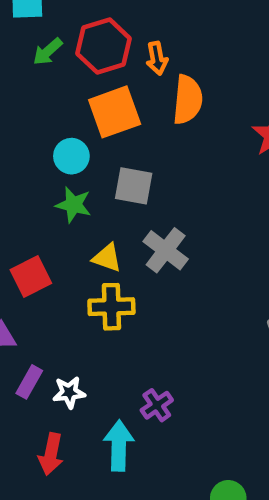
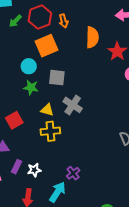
orange semicircle: (188, 100) -> (92, 37), moved
cyan arrow: (119, 446) -> (58, 192), turned 35

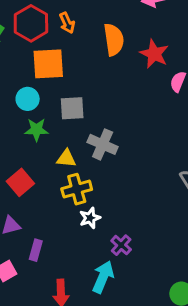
orange square: (46, 46) -> (48, 64), turned 30
white star: (34, 170) -> (90, 218), moved

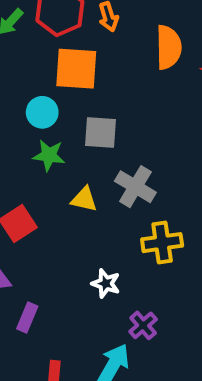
yellow cross: (77, 189) -> (162, 243), moved
white star: (90, 218) -> (106, 283), turned 30

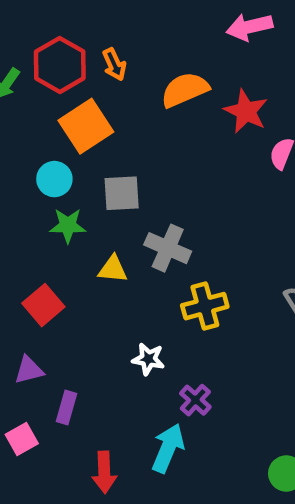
orange semicircle: (169, 47) -> (185, 90), turned -105
orange square: (76, 69) -> (86, 126), turned -30

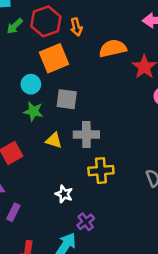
gray cross: (168, 248) -> (86, 135), turned -35

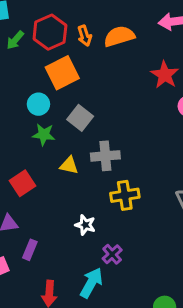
orange semicircle: (113, 48) -> (119, 36), moved
gray square: (67, 99) -> (80, 118), turned 35

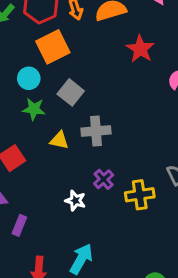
red star: (165, 75) -> (140, 49), moved
yellow cross: (125, 195) -> (140, 195), moved
purple cross: (112, 254) -> (104, 179), moved

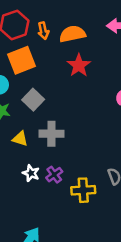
red star: (140, 49) -> (79, 65), moved
white star: (75, 200) -> (31, 173), moved

